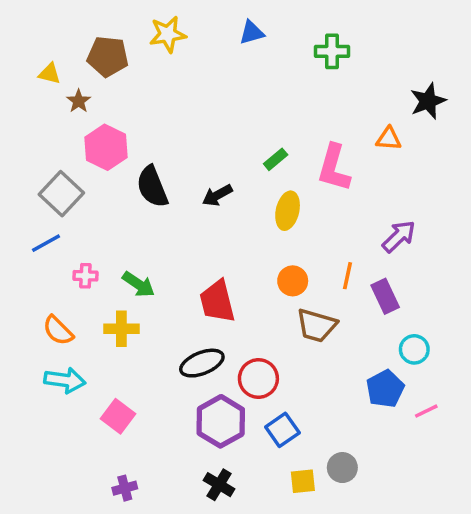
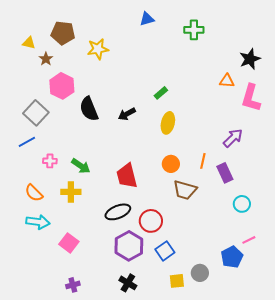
yellow star: (168, 34) -> (98, 49), moved
pink L-shape: (334, 168) -> (251, 98), moved
blue pentagon: (385, 389) -> (232, 257), moved

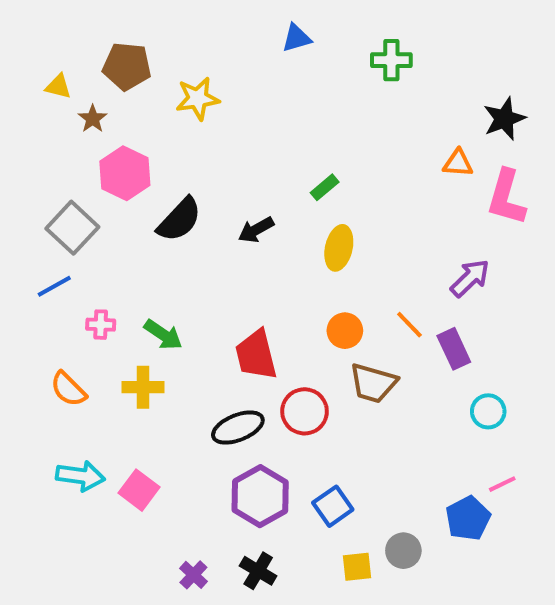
black semicircle: (89, 109) -> (179, 220), turned -115
orange line: (203, 161) -> (409, 325), turned -56
red circle: (151, 221) -> (305, 411), moved
cyan arrow: (38, 222) -> (80, 476), moved
purple cross: (73, 285) -> (193, 575), moved, turned -32

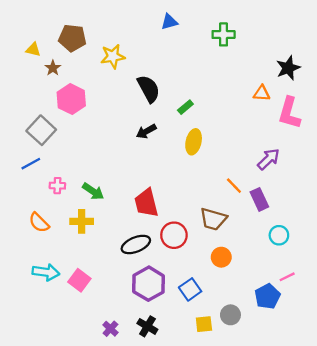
black semicircle: (179, 220) -> (149, 89), moved, turned -72
orange circle: (345, 331) -> (221, 257), moved

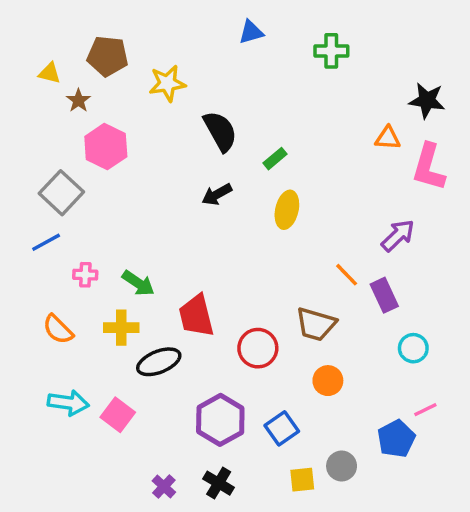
black star: (288, 68) -> (427, 100), turned 30
red trapezoid: (146, 203) -> (196, 316), moved
black ellipse: (136, 244) -> (159, 362), moved

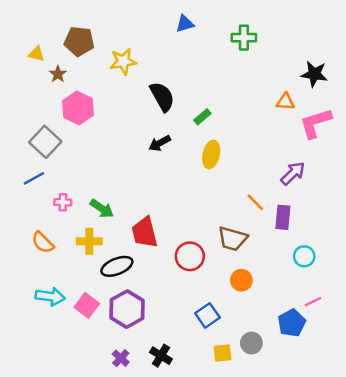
pink L-shape: (429, 167) -> (316, 123), turned 57
purple rectangle: (384, 295) -> (283, 217), turned 30
purple hexagon: (220, 420) -> (127, 309), moved

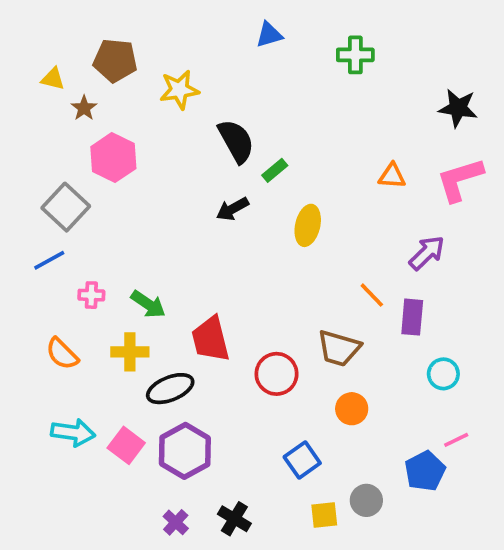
orange triangle: (285, 102) -> (392, 176), moved
green rectangle: (202, 117) -> (275, 170), moved

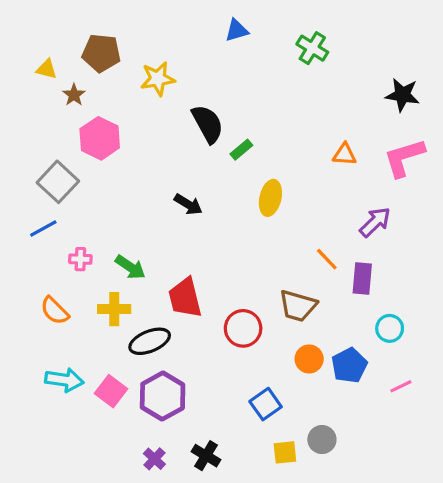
green cross: (355, 55) -> (312, 48), turned 32
black arrow: (233, 209) -> (188, 204), moved, turned -120
blue pentagon: (425, 471) -> (349, 365), moved

